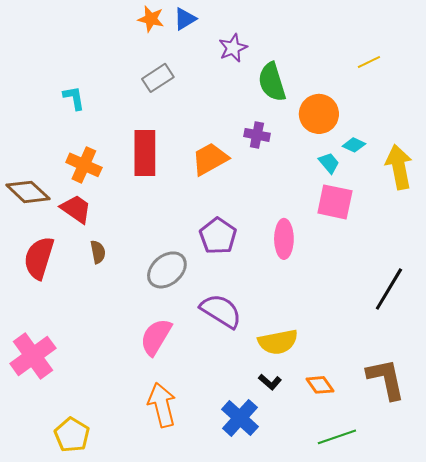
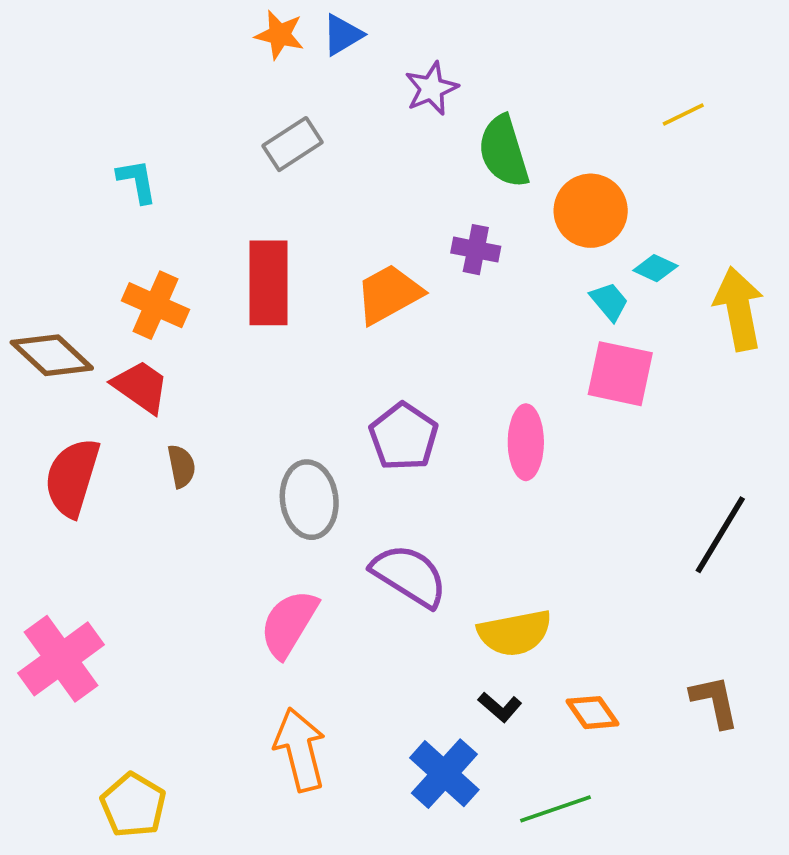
gray ellipse: (167, 270) -> (309, 500), turned -57
brown L-shape: (386, 379) -> (715, 701), size x0.7
green line: (337, 437) -> (555, 809), moved

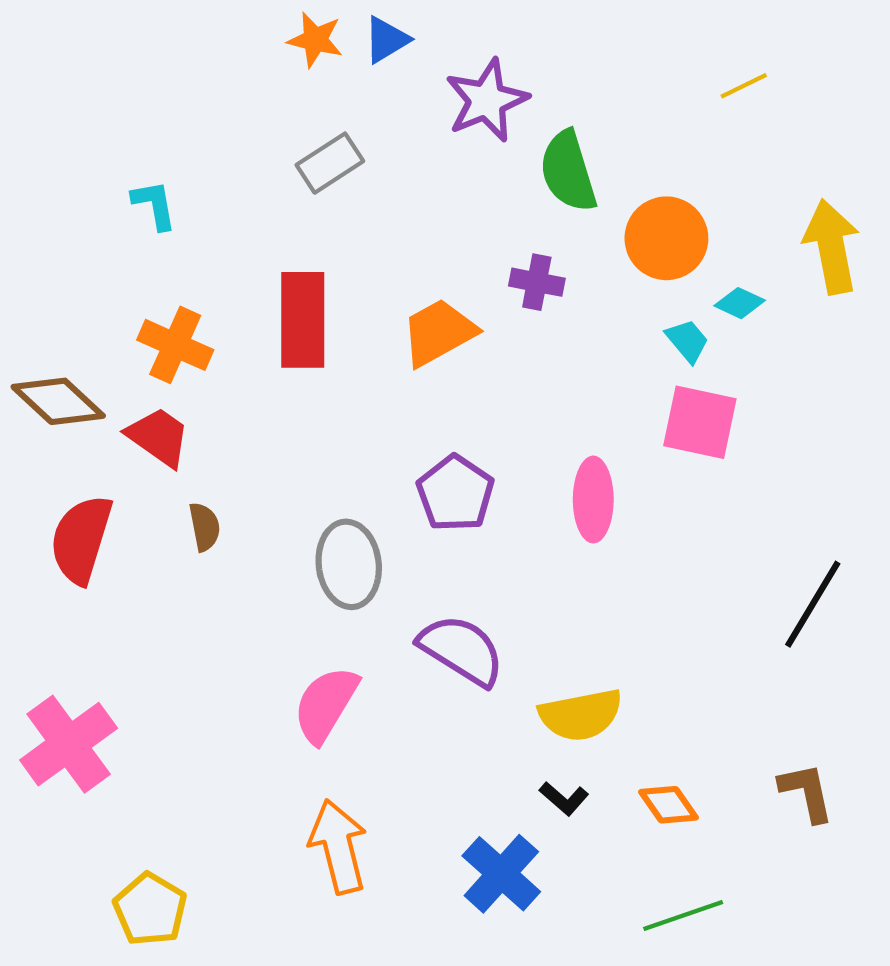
purple star: (431, 89) -> (487, 100), size x1.4
yellow line: (683, 114) -> (744, 86), moved
yellow arrow: (739, 309) -> (832, 247), moved
green line: (555, 809) -> (683, 916), moved

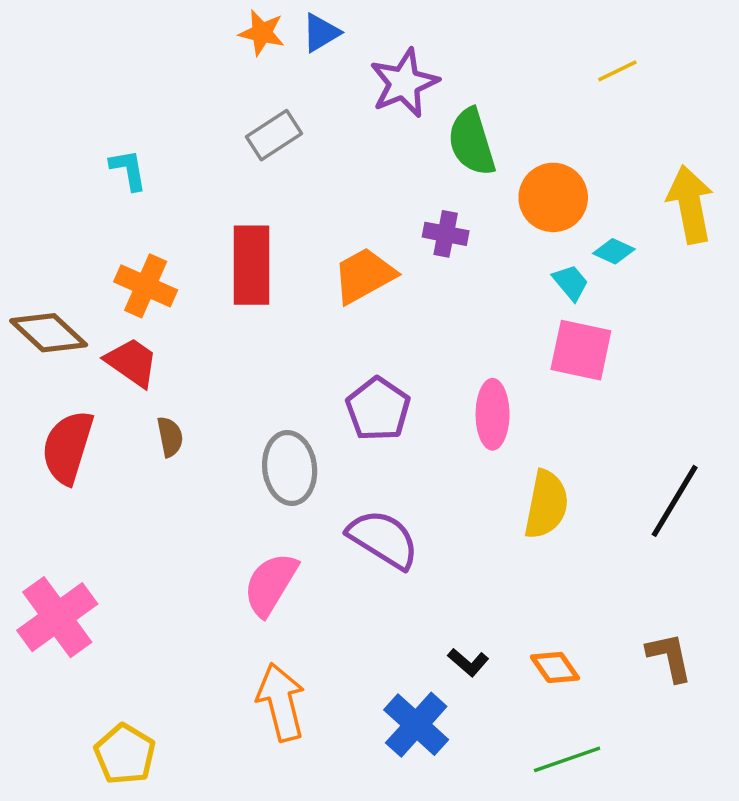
yellow semicircle: (581, 715) -> (546, 504), moved, turned -68

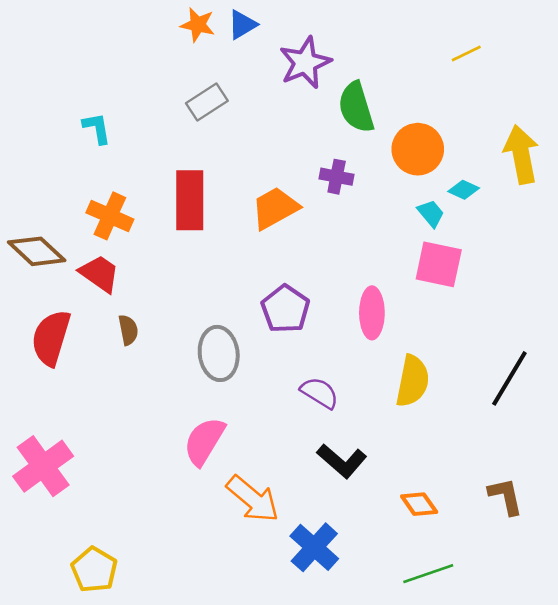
purple semicircle: (383, 539) -> (320, 393), moved, size x0.7
black L-shape: (468, 662) -> (342, 461), moved, size x1.6
orange arrow: (281, 702) -> (253, 499), moved, turned 144

